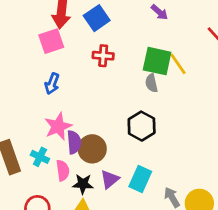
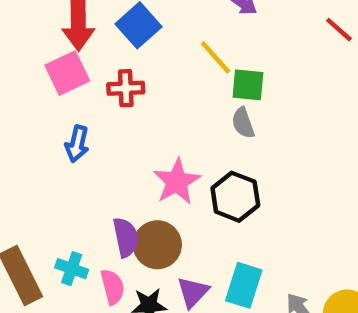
red cross: (103, 56) -> (126, 88), moved
green square: (157, 61) -> (248, 85), size x0.7
yellow line: (178, 64) -> (216, 57), moved
pink star: (58, 126) -> (177, 182), moved

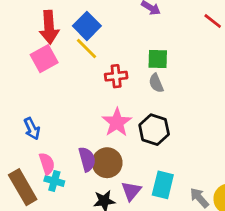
yellow line: (216, 57) -> (86, 48), moved
red cross: (126, 88) -> (116, 76), moved
blue arrow: (77, 144) -> (32, 129), moved, turned -35
pink semicircle: (113, 287) -> (47, 164), moved

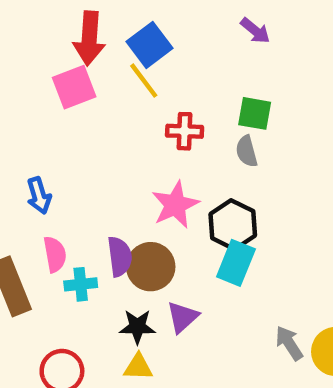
cyan cross: (54, 181) -> (81, 284), moved, turned -30
cyan rectangle: (163, 185) -> (236, 263), moved

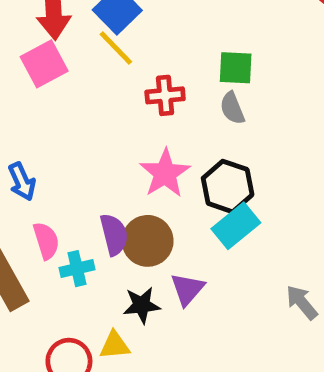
cyan rectangle: (236, 263) -> (236, 226), turned 36
yellow triangle: (138, 367) -> (115, 345), moved

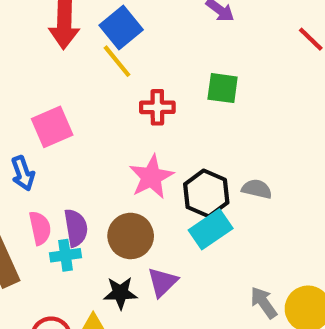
pink square: (44, 64) -> (52, 127), moved
gray semicircle: (232, 108) -> (257, 189), moved, turned 120
purple semicircle: (114, 235) -> (76, 228), moved

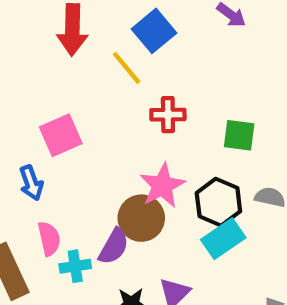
blue square: (121, 27) -> (154, 31), moved
green square: (223, 88) -> (239, 135), moved
purple semicircle: (76, 228) -> (114, 246), moved, turned 39
brown circle: (131, 236) -> (141, 218), moved

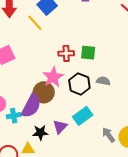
red cross: (168, 115) -> (66, 53), moved
cyan rectangle: (223, 239) -> (83, 116), moved
purple semicircle: (114, 246) -> (31, 106), size x1.4

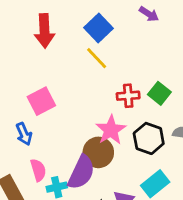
yellow line: (35, 23) -> (97, 58), moved
green square: (88, 53) -> (159, 93), turned 35

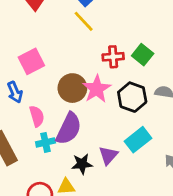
brown circle: (98, 152) -> (72, 88), moved
pink semicircle: (38, 170) -> (37, 116), moved

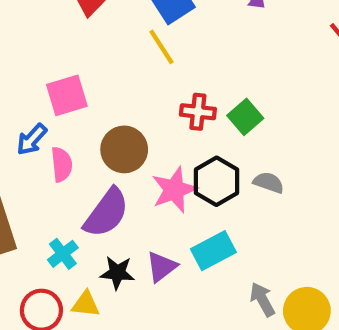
pink star: (97, 89) -> (174, 190), moved
blue arrow: (15, 92) -> (32, 139), turned 55
pink semicircle: (37, 116) -> (62, 164), moved
cyan cross: (45, 142) -> (63, 254), moved, turned -36

